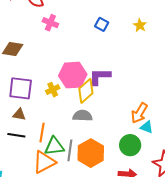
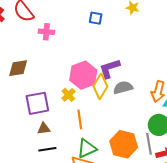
gray semicircle: (83, 116) -> (123, 88), moved
orange line: (42, 133) -> (80, 119), moved
gray line: (70, 150) -> (149, 144), moved

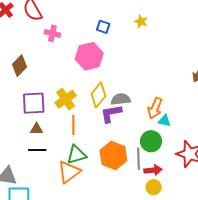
brown diamond: (18, 68) -> (19, 66), turned -45
purple L-shape: (110, 69) -> (111, 114), moved
pink hexagon: (83, 75) -> (89, 56), moved
yellow cross: (68, 95) -> (66, 99), size x1.5

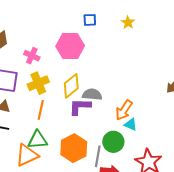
blue square: (103, 27) -> (90, 20), turned -32
pink cross: (52, 33) -> (32, 56), moved

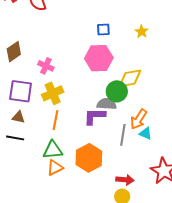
pink hexagon: (70, 46) -> (99, 58), moved
yellow diamond: (71, 86) -> (130, 78), moved, turned 30
green circle: (113, 142) -> (117, 91), moved
orange triangle: (27, 155) -> (55, 168), moved, size x0.7
gray line: (98, 156) -> (123, 135), moved

